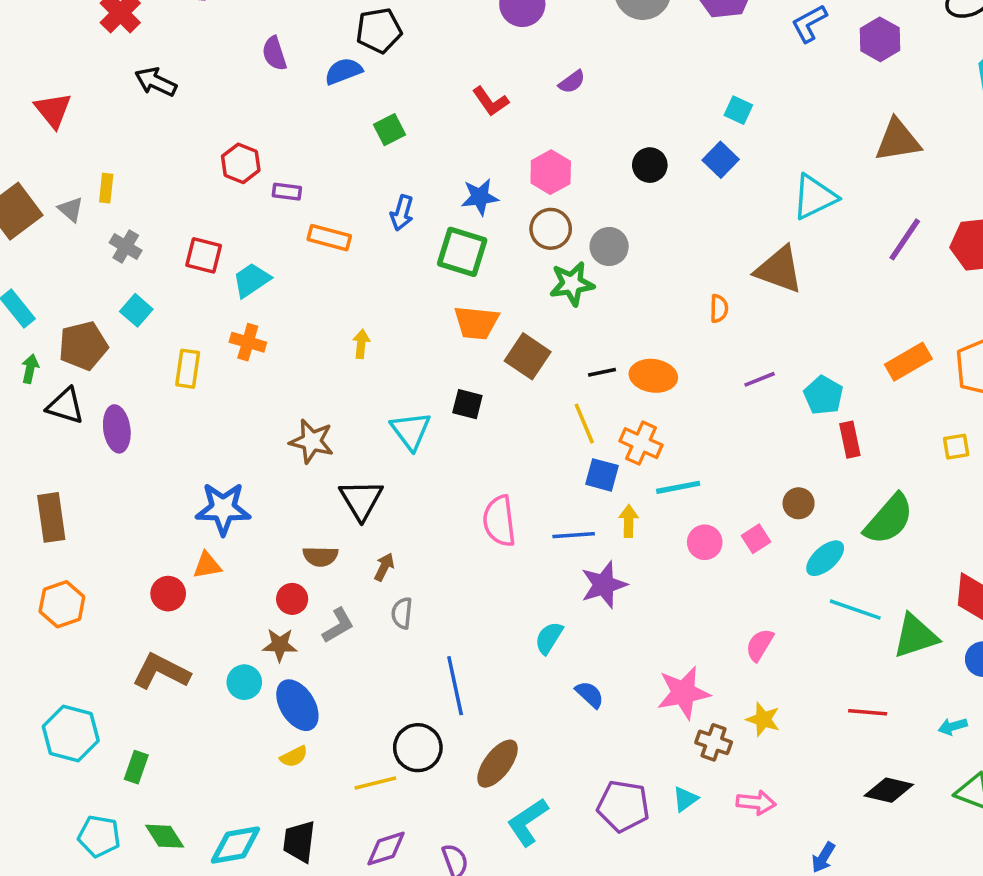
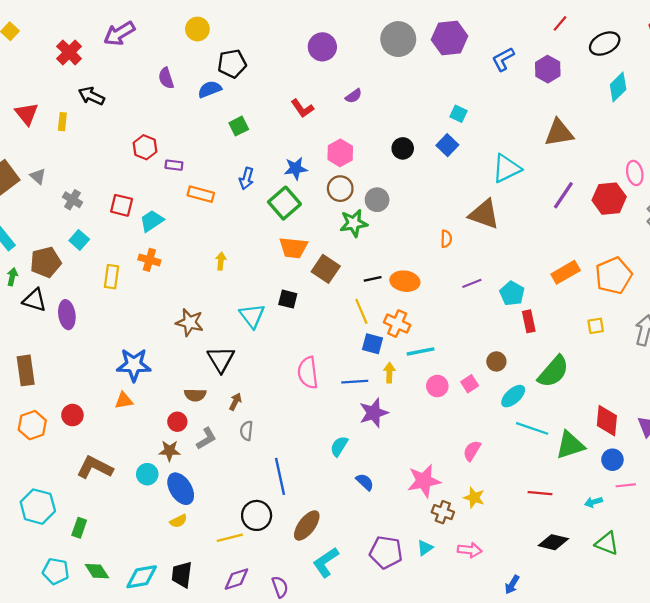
yellow rectangle: (106, 188) -> (62, 122), moved
green square: (462, 252) -> (284, 203), turned 32
red circle: (168, 594) -> (72, 415), moved

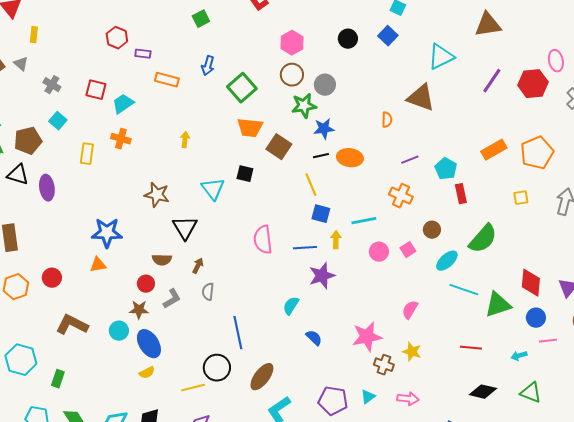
yellow rectangle: (62, 122) -> (34, 35), moved
blue star: (296, 168) -> (324, 129), moved
orange cross: (397, 324) -> (401, 196), moved

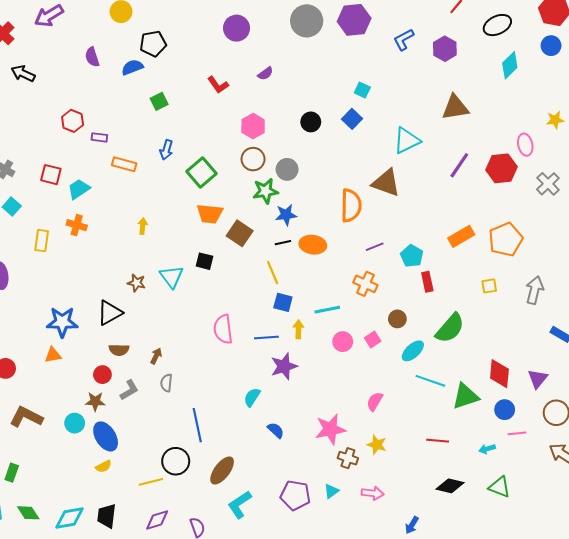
orange semicircle: (387, 120) -> (351, 205), size x2.0
brown star: (157, 195) -> (136, 283), moved, size x0.7
black triangle: (185, 228) -> (110, 313), moved, turned 32

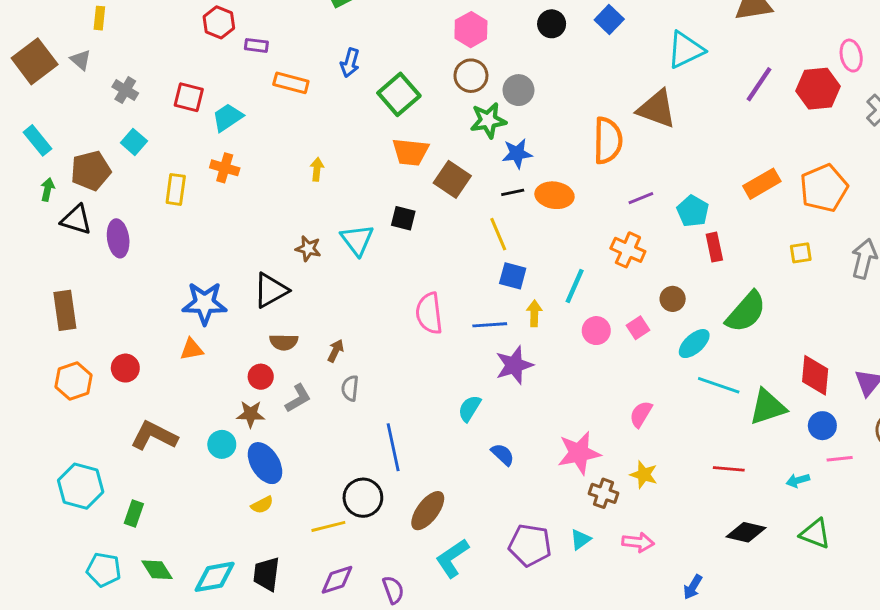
cyan line: (327, 310) -> (575, 286), turned -55

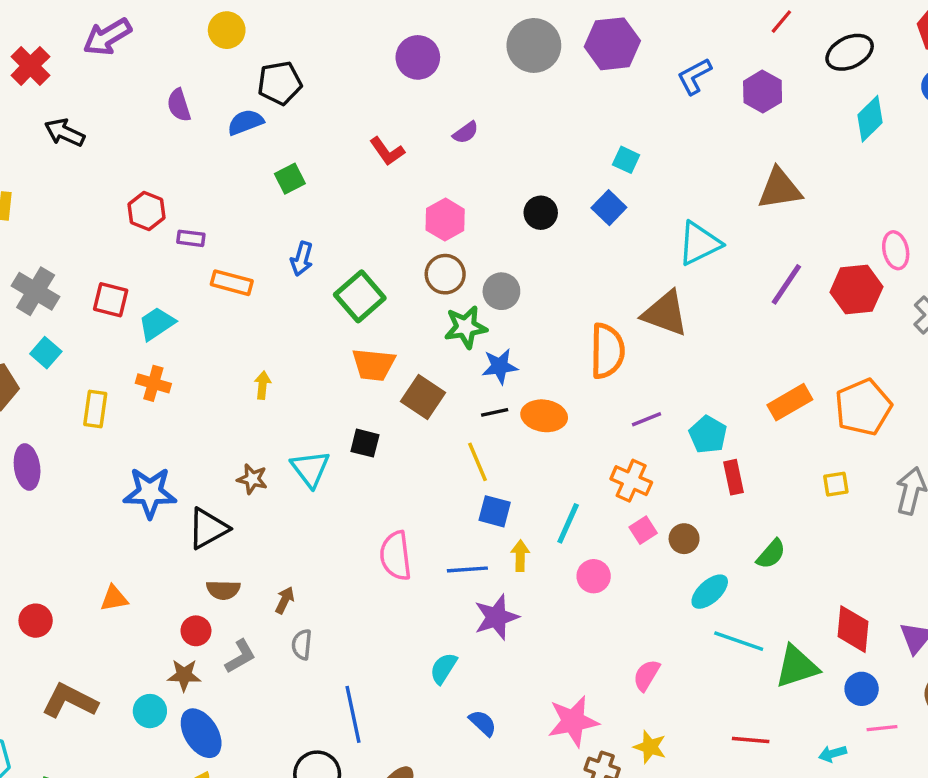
gray cross: (125, 90) -> (36, 291), size x1.5
blue star: (205, 303) -> (150, 493), moved
green semicircle: (746, 312) -> (771, 554), size x0.6
pink square: (638, 328) -> (643, 530), moved

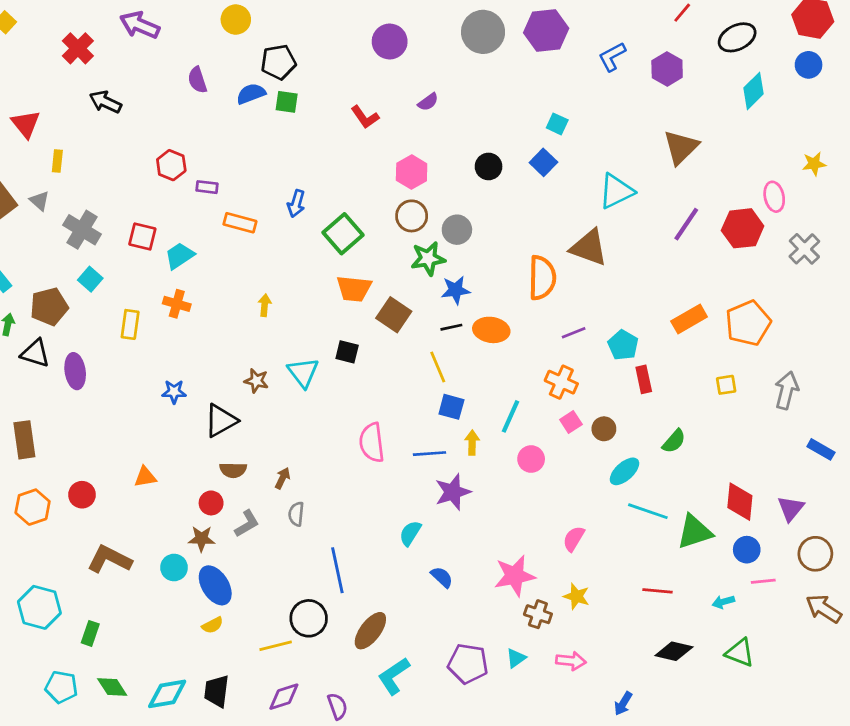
purple arrow: (107, 37) -> (140, 25), turned 54
green square: (290, 179) -> (287, 102), moved, turned 35
brown triangle: (780, 189) -> (681, 147), turned -36
blue star: (150, 493) -> (174, 392), size x0.6

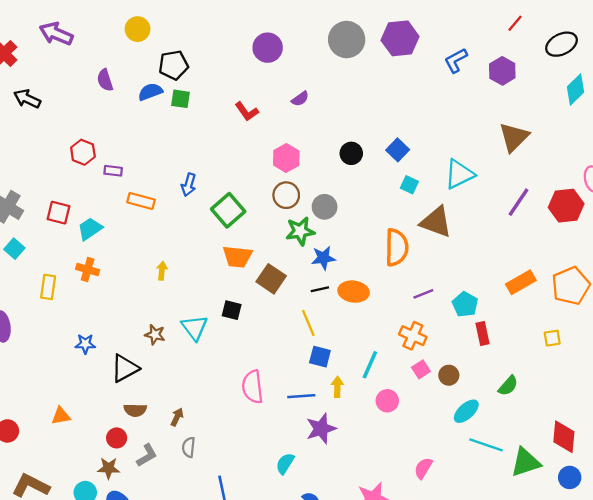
cyan square: (557, 124) -> (409, 185), moved

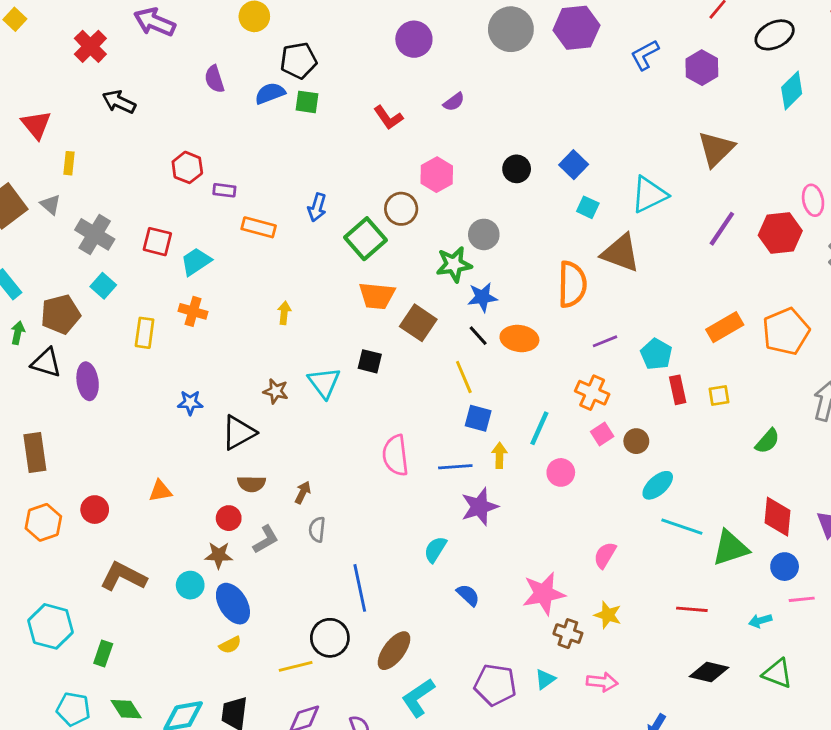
brown circle: (286, 195) -> (401, 209), moved
black line: (320, 289) -> (478, 336), turned 60
yellow square: (552, 338) -> (719, 396), moved
green semicircle: (508, 386) -> (767, 441), moved

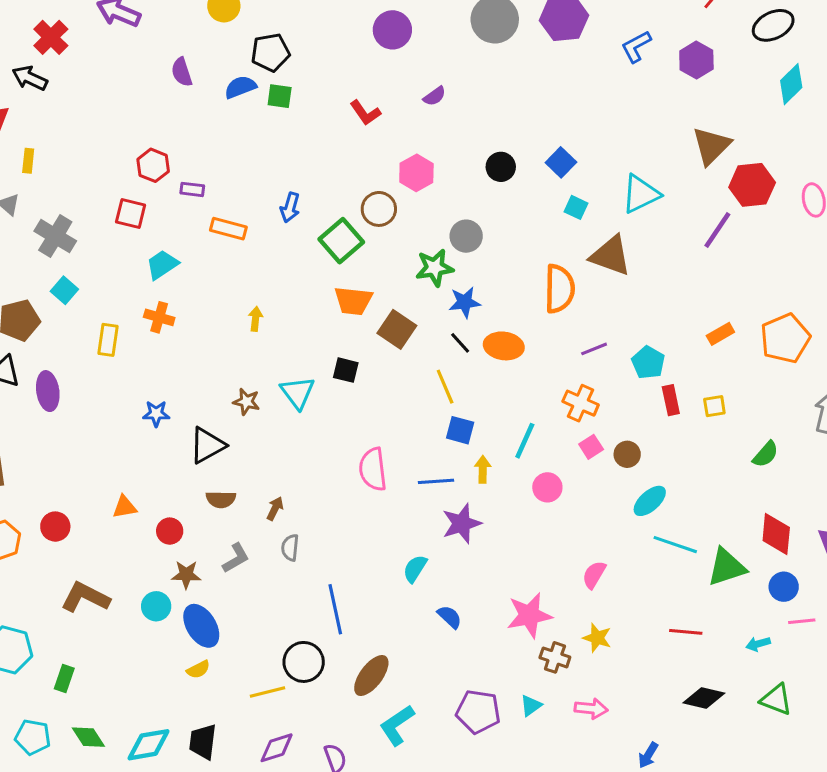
black arrow: (119, 102) -> (30, 78), moved
red hexagon: (780, 233) -> (752, 185), moved
red square: (157, 242) -> (131, 213), moved
orange rectangle: (725, 327) -> (720, 334), size x0.7
red circle: (229, 518) -> (170, 531), moved

